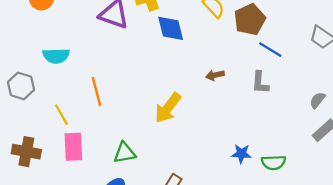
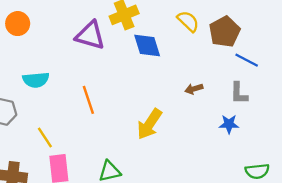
orange line: (97, 91) -> (88, 100), moved
blue star: (241, 154) -> (229, 124), moved

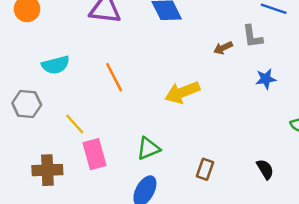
gray L-shape: (239, 93) -> (252, 36), moved
yellow arrow: (149, 124) -> (182, 92), turned 44

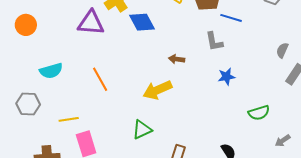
brown arrow: (223, 48) -> (177, 59), moved, turned 35
yellow line: (75, 124) -> (69, 119), turned -54
green triangle: (148, 148) -> (142, 130), moved

